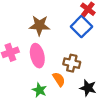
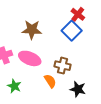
pink ellipse: (37, 56) -> (30, 58), turned -55
green star: (39, 90) -> (14, 86), moved

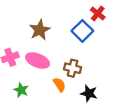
red cross: (78, 14) -> (98, 13), moved
brown star: (32, 30) -> (40, 30), turned -30

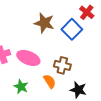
brown star: (40, 30) -> (44, 23), moved, turned -30
green star: (21, 90) -> (21, 87), moved

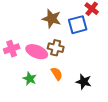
blue square: (72, 29) -> (78, 25), turned 30
brown cross: (62, 65) -> (56, 48), moved

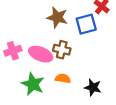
orange semicircle: (57, 74) -> (63, 79), turned -48
green star: (30, 79) -> (33, 84), size x1.5

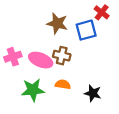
green star: (33, 84) -> (33, 90), turned -30

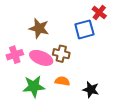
brown star: (57, 23) -> (39, 28), moved

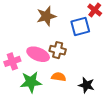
brown star: (39, 28) -> (46, 16), moved, turned -30
pink cross: (15, 55) -> (12, 61), moved

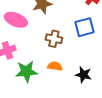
blue square: (80, 26) -> (85, 27), moved
pink ellipse: (38, 54) -> (16, 20), moved

